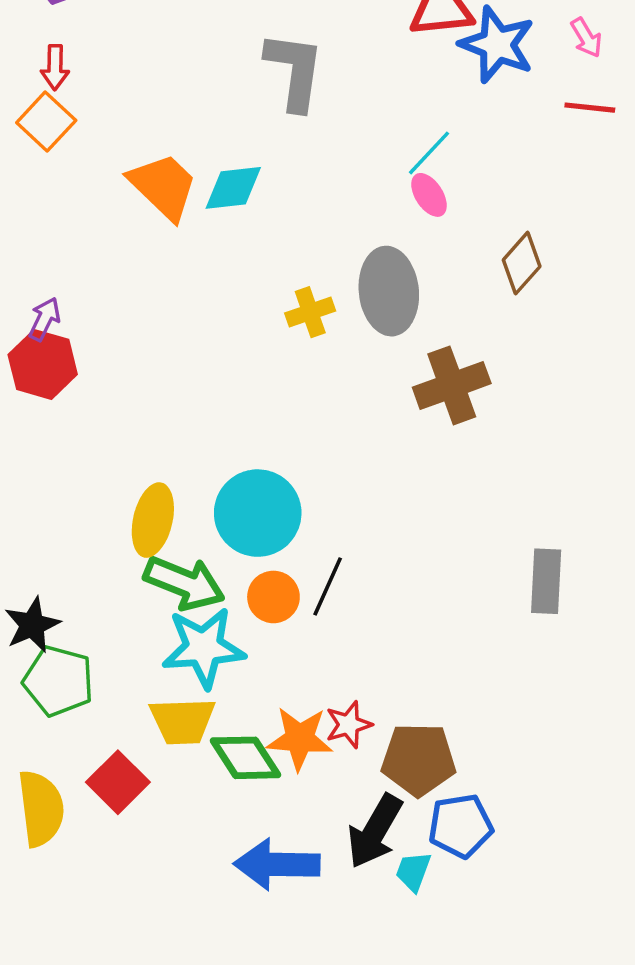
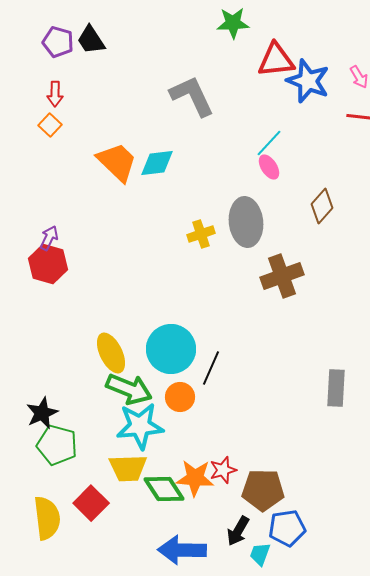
gray L-shape: (294, 71) -> (192, 96), turned -33
orange square: (46, 122) -> (50, 125), size x0.7
yellow ellipse: (153, 520) -> (111, 353), turned -39
black line: (328, 586) -> (211, 368), moved
black arrow: (375, 831) -> (238, 531), size x0.7

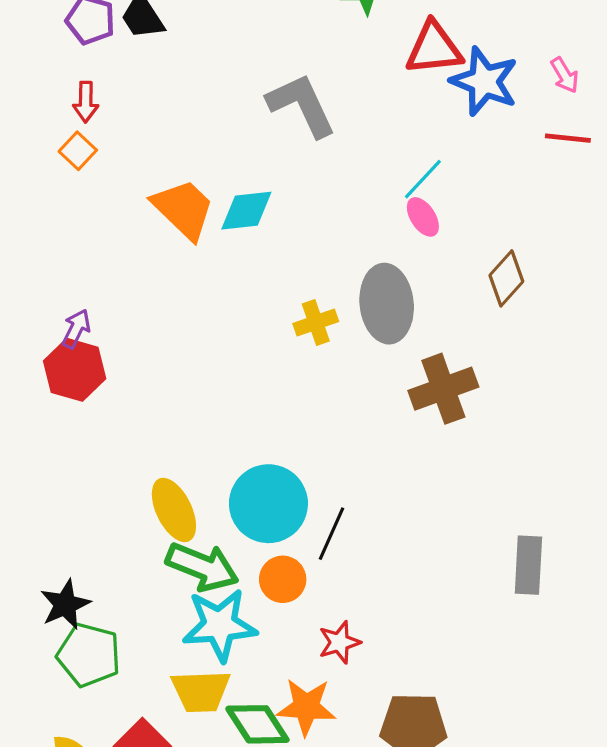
red star: (223, 470) -> (339, 642), moved

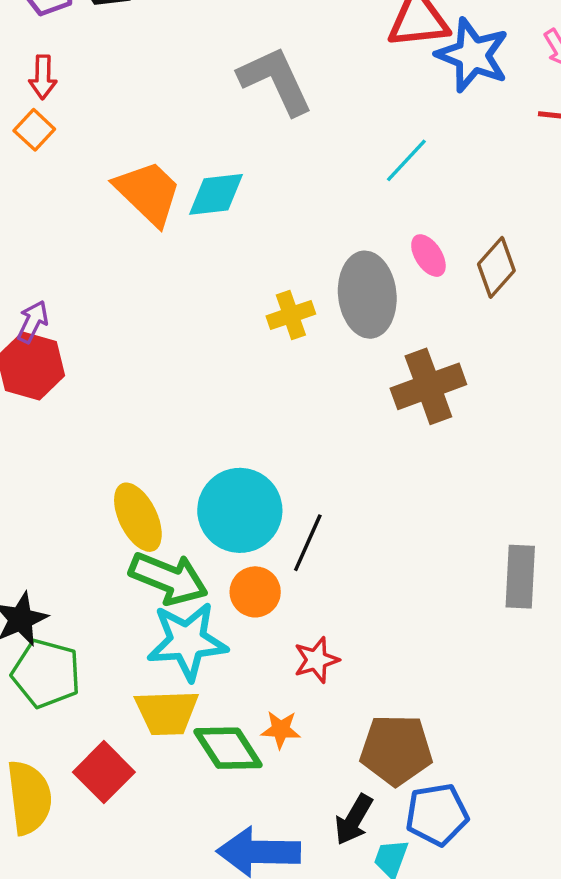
pink ellipse: (423, 217) -> (428, 256), moved
orange star: (306, 707) -> (281, 730), size x0.6

